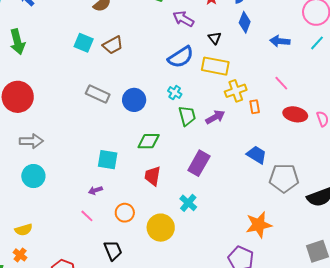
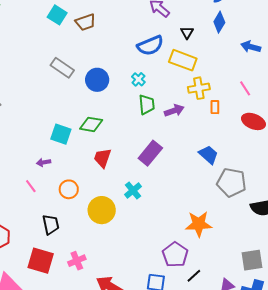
green diamond: (149, 141) -> (91, 124), moved

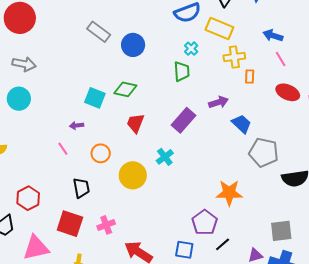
blue arrow: (251, 47) -> (273, 36), moved
cyan cross: (138, 79) -> (191, 49), moved
purple arrow: (174, 111) -> (219, 102), moved

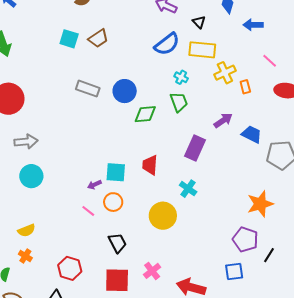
blue arrow: (273, 36) -> (253, 25), moved
green diamond: (125, 89) -> (145, 114), moved
cyan square: (95, 98) -> (116, 172), moved
orange circle: (101, 153) -> (113, 202), moved

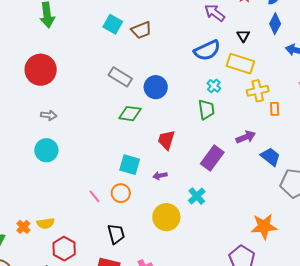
green diamond: (145, 114) -> (130, 114), moved
gray arrow: (26, 142) -> (49, 115), size x0.7
red trapezoid: (150, 165) -> (166, 140), moved
purple arrow: (94, 185) -> (160, 176), moved
yellow semicircle: (27, 230) -> (46, 223), moved

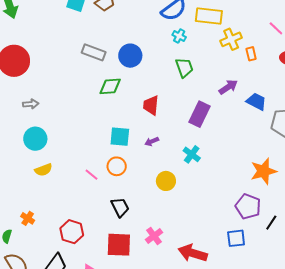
cyan cross: (214, 86) -> (179, 36), moved
yellow circle: (166, 217) -> (166, 181), size x0.7
yellow semicircle: (46, 223) -> (43, 170), moved

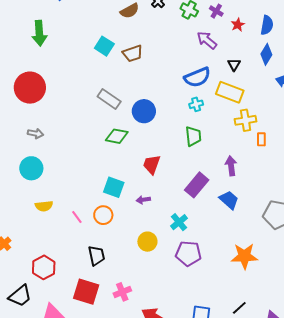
cyan cross: (179, 36) -> (196, 104), turned 32
purple arrow: (228, 87) -> (231, 166), turned -78
blue trapezoid: (256, 101) -> (229, 200), moved
yellow semicircle: (43, 170) -> (44, 206), moved
purple pentagon: (248, 206) -> (188, 253), moved, turned -30

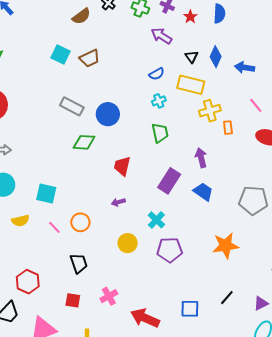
blue diamond: (266, 54) -> (216, 57), moved
blue semicircle: (197, 77) -> (157, 74), size x0.6
cyan square: (114, 187) -> (46, 193), moved
red square: (86, 292) -> (73, 300), size x0.6

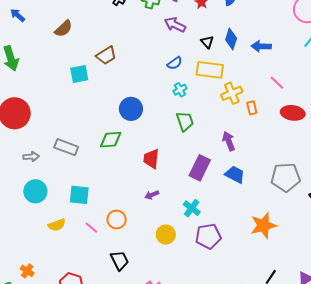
brown semicircle: (81, 16) -> (64, 29), moved
cyan square: (61, 54) -> (79, 74), moved, turned -30
gray rectangle: (72, 106) -> (66, 147), moved

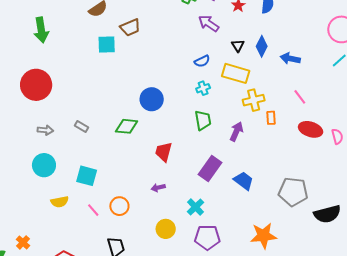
brown trapezoid: (106, 56) -> (130, 27), moved
cyan square: (79, 74) -> (107, 44), moved
purple arrow: (229, 141) -> (236, 132), moved, turned 36
gray rectangle: (66, 147) -> (82, 127), size x0.6

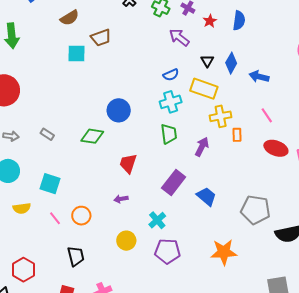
cyan cross: (203, 88) -> (171, 102), size x1.5

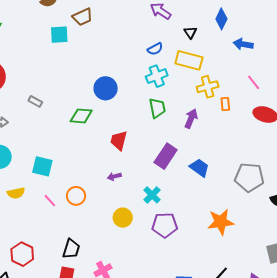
blue diamond: (231, 63) -> (221, 19), moved
gray rectangle: (47, 134) -> (35, 101), moved
black trapezoid: (76, 256) -> (71, 249), moved, turned 35

